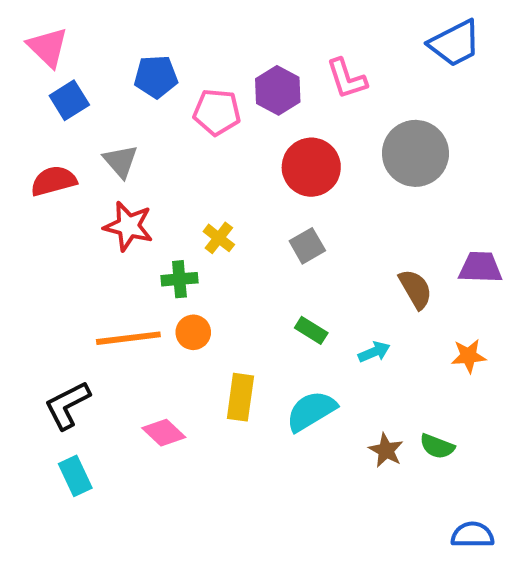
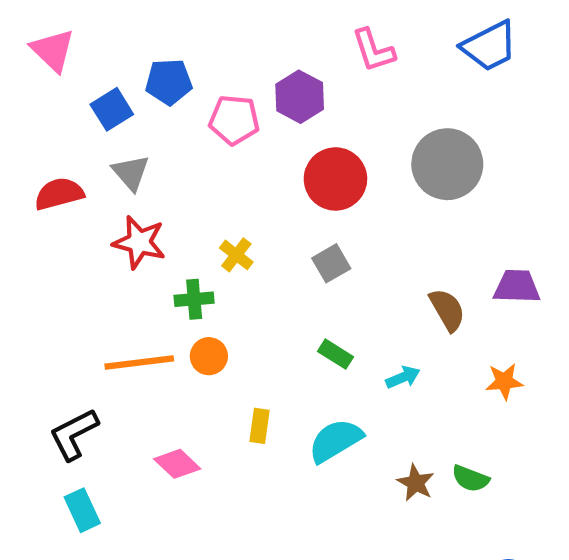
pink L-shape: (347, 79) -> (373, 50), moved
blue square: (69, 100) -> (112, 109), moved
yellow rectangle: (240, 397) -> (259, 426), size x0.7

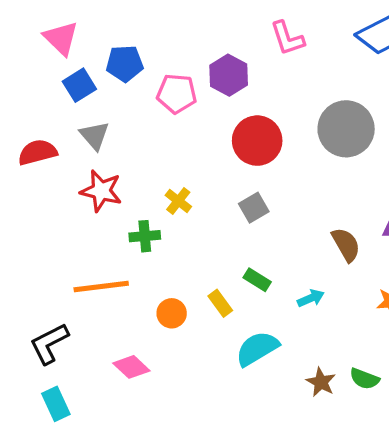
pink triangle: (53, 50) -> (61, 38), moved
orange circle: (209, 356) -> (172, 313), moved
yellow rectangle: (259, 426) -> (220, 303), moved, turned -44

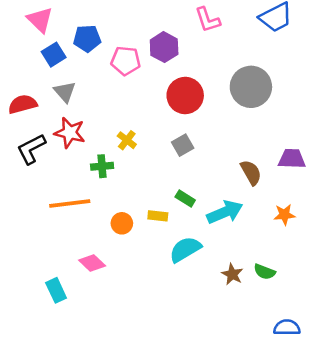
cyan arrow: (311, 298) -> (225, 212), size x1.8
yellow rectangle: (220, 303) -> (158, 216), turned -48
black L-shape: (49, 343) -> (31, 149), moved
cyan rectangle: (56, 404) -> (56, 290), moved

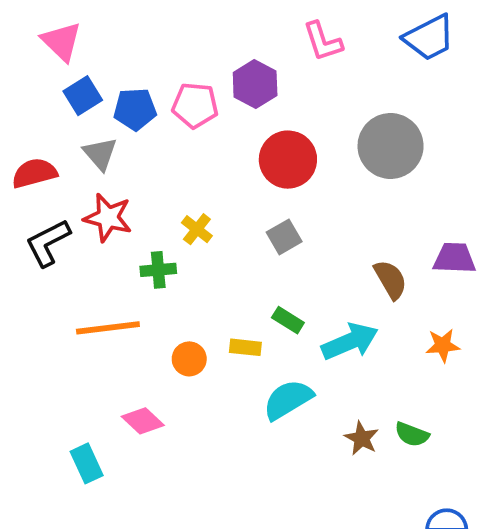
blue pentagon: (87, 38) -> (135, 109), moved

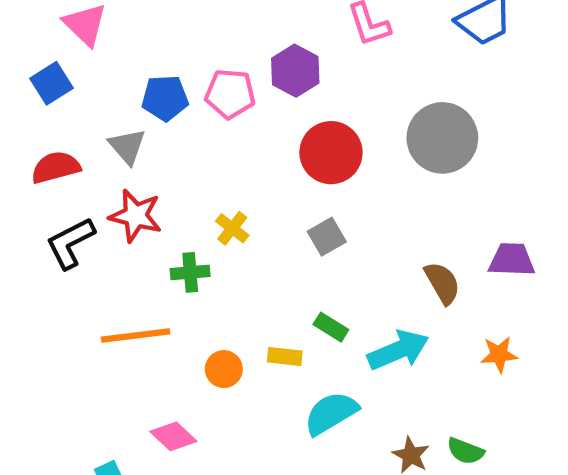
blue square: (83, 96) -> (51, 83), moved

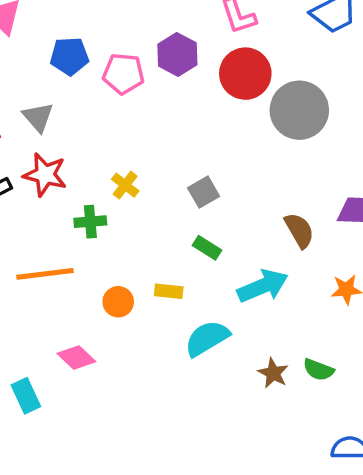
blue pentagon: (165, 98) -> (69, 56), moved
red circle: (331, 153) -> (245, 74), moved
green rectangle: (331, 327) -> (207, 248), moved

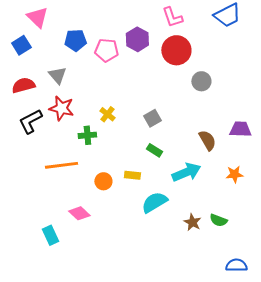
gray circle: (299, 110) -> (201, 81), moved, size x0.6

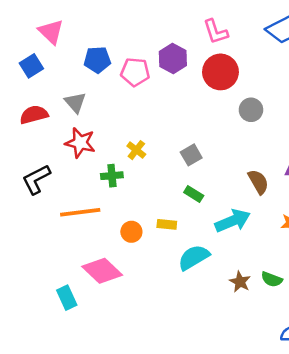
black L-shape: (30, 121) -> (36, 179), moved
pink diamond: (79, 213) -> (102, 271), size x1.5

